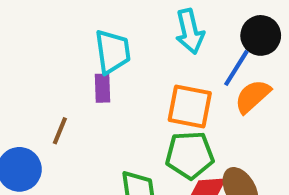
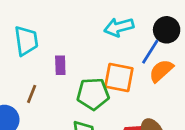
cyan arrow: (190, 31) -> (119, 27), turned 88
cyan trapezoid: (113, 52) -> (26, 41), moved
green pentagon: (190, 155) -> (93, 94), moved

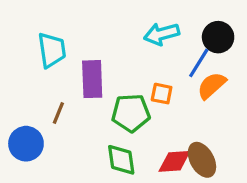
purple rectangle: (60, 65) -> (92, 79), size x1.6
orange square: (119, 78) -> (162, 94), size x0.6

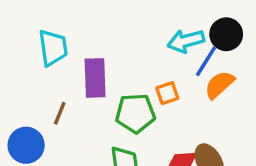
cyan arrow: (162, 34) -> (186, 41), moved
orange square: (162, 94) -> (167, 93), turned -30

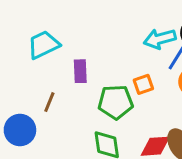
cyan trapezoid: (53, 48) -> (43, 45), turned -108
purple rectangle: (95, 78) -> (80, 71), size x0.7

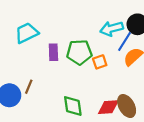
brown line: (49, 102) -> (29, 87), moved
green pentagon: (116, 102) -> (79, 52), moved

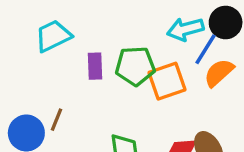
orange square: (100, 62) -> (167, 81), size x1.6

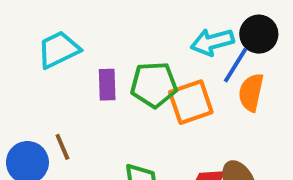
orange semicircle: (219, 73) -> (251, 92), turned -36
brown line: (56, 120) -> (62, 147), turned -45

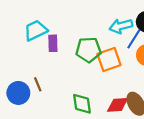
purple rectangle: (107, 85) -> (53, 43), moved

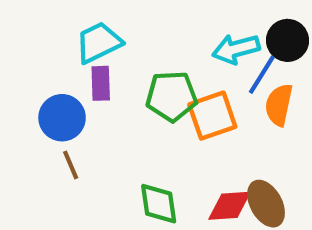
cyan trapezoid: (36, 30) -> (99, 43), moved
blue circle: (18, 93) -> (62, 118), moved

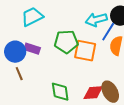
purple rectangle: (101, 83) -> (32, 49), moved, turned -70
orange square: (212, 116) -> (85, 51), turned 30

